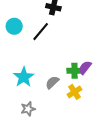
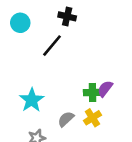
cyan circle: (14, 26) -> (20, 23), moved
gray semicircle: (52, 82) -> (66, 119), moved

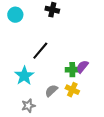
black line: (52, 46) -> (40, 51), moved
yellow cross: (92, 118) -> (72, 90), turned -32

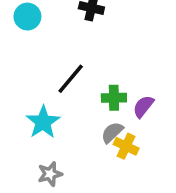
green cross: (72, 70) -> (114, 98), moved
gray semicircle: (51, 91) -> (112, 132), moved

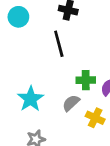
black line: (71, 79) -> (59, 44), moved, turned -55
gray semicircle: (112, 132) -> (71, 103), moved

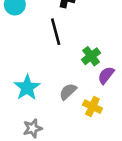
green cross: (86, 80) -> (91, 56), moved, turned -36

